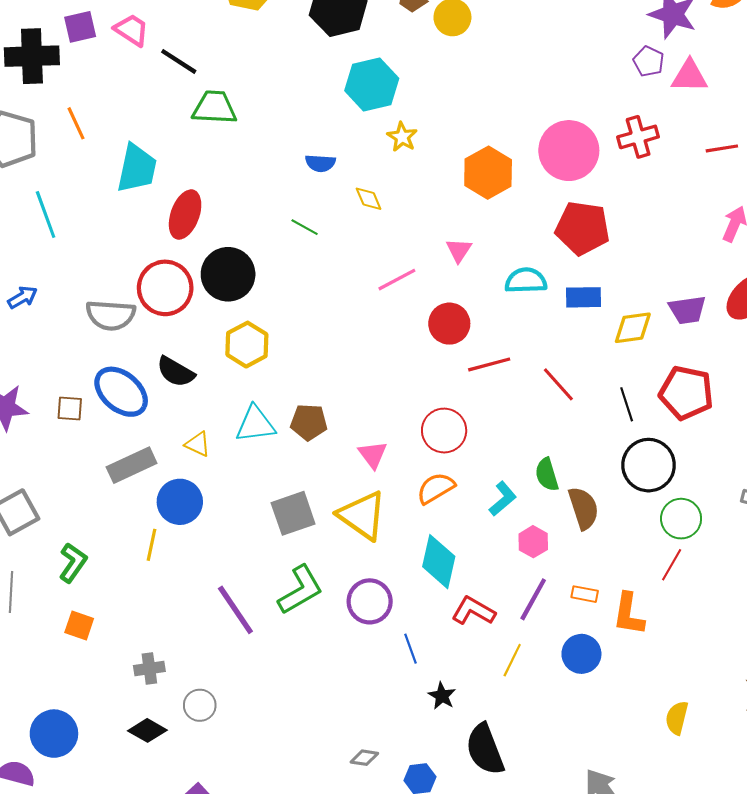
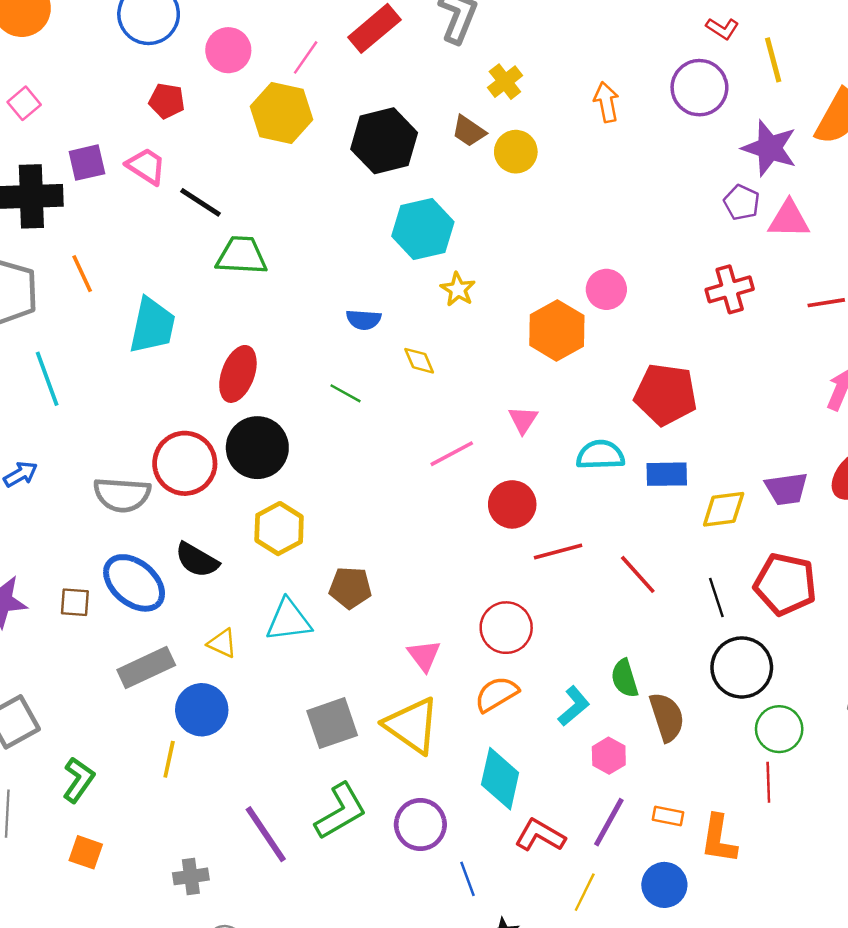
pink circle: (569, 151) -> (606, 289), moved, size x0.6
red ellipse: (185, 215) -> (238, 374), moved
brown pentagon: (309, 422) -> (350, 588), moved
red line: (672, 565) -> (768, 782), turned -32
gray cross: (149, 669) -> (191, 876), moved

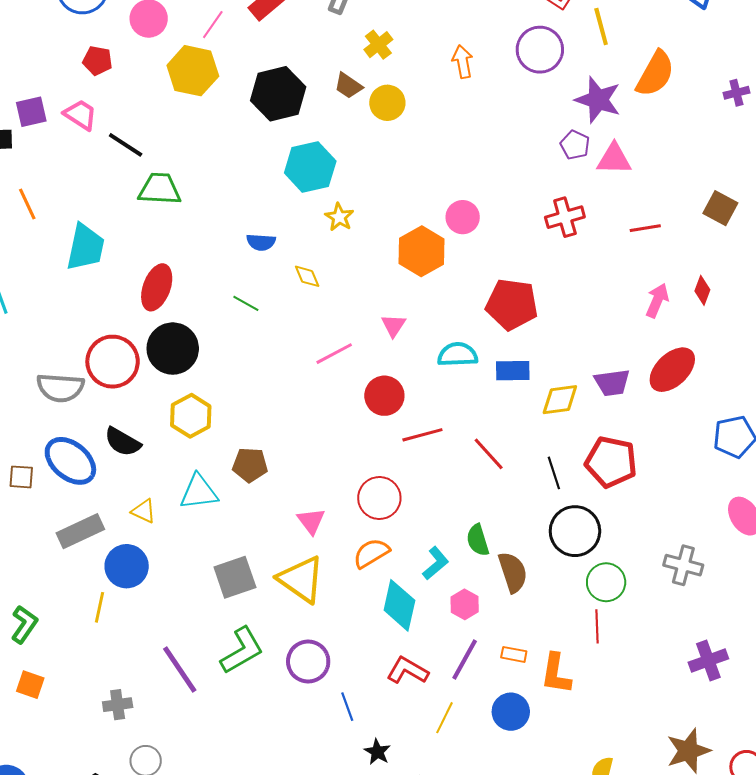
cyan diamond: (500, 779) -> (399, 605), moved

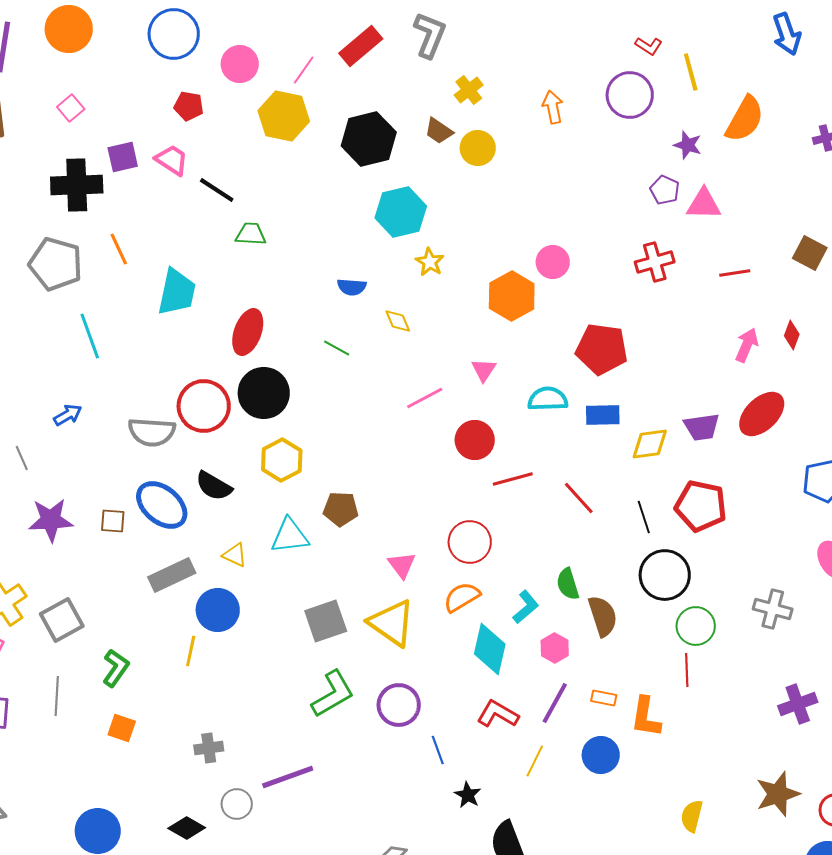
purple star: (598, 100) -> (688, 145), size x0.6
green trapezoid: (160, 189) -> (251, 234), size x0.7
purple line: (180, 670) -> (288, 777), moved, turned -76

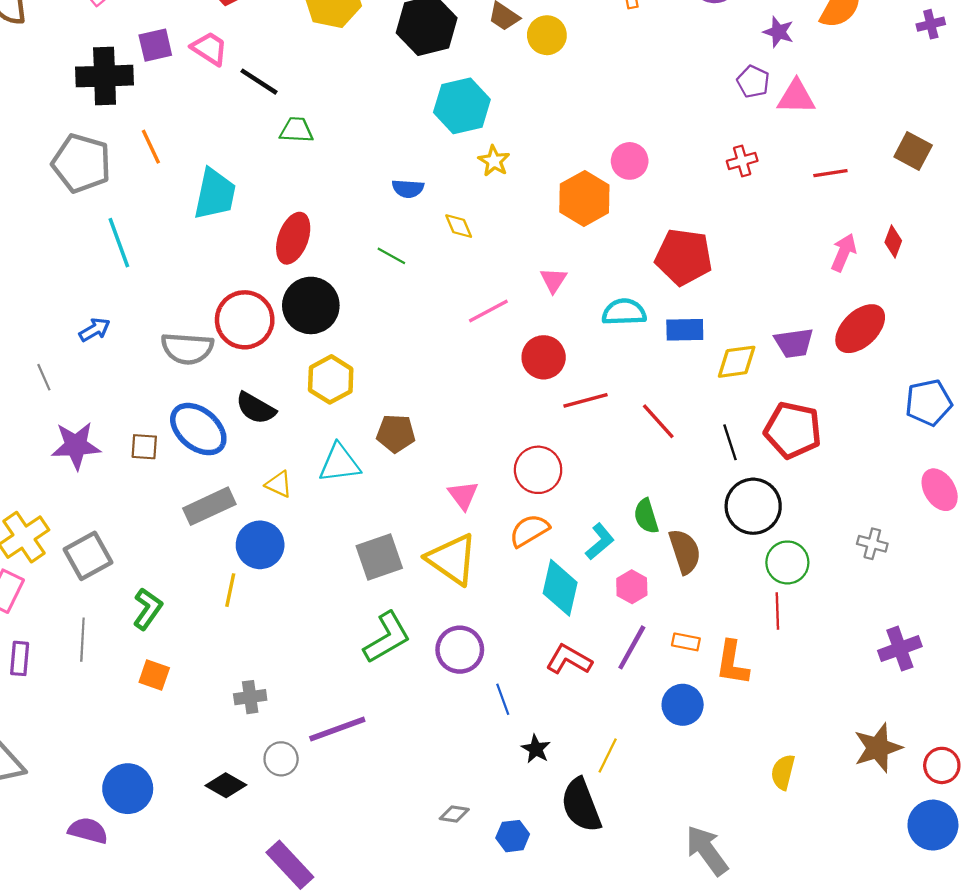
red cross: (655, 262) -> (742, 161), size x0.7
gray cross: (773, 609) -> (872, 544), size x0.7
yellow line: (535, 761) -> (608, 756), moved

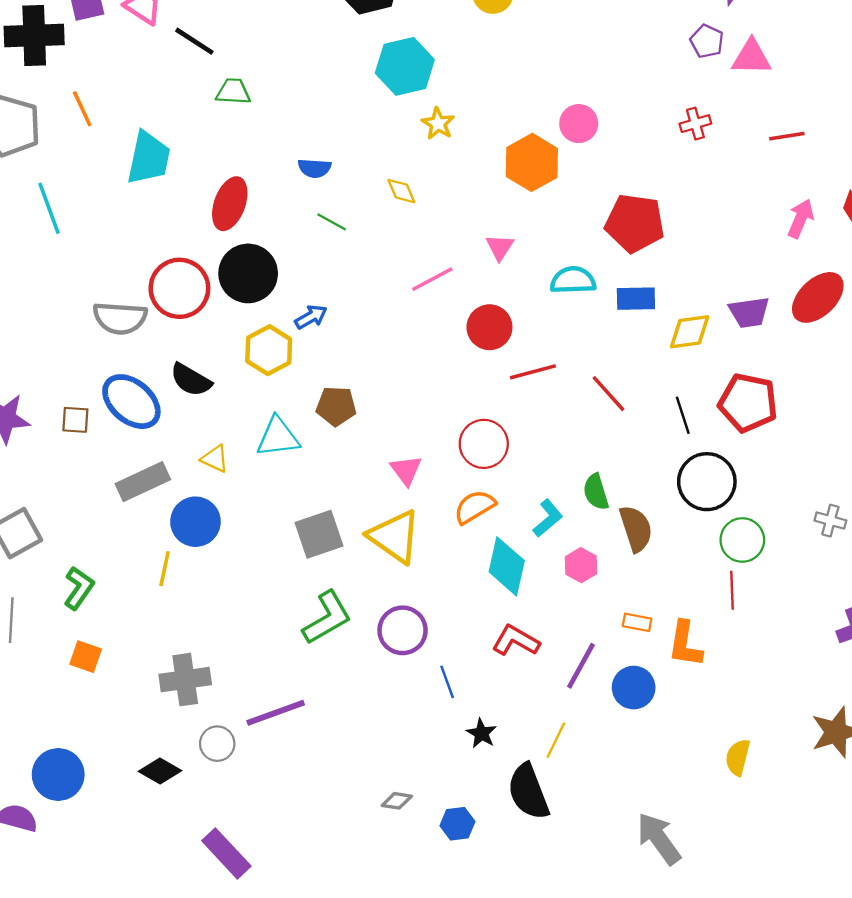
blue semicircle: (408, 189) -> (314, 168), moved
blue arrow: (95, 330) -> (311, 317), moved
purple line: (632, 647) -> (581, 666), moved
gray cross: (250, 697) -> (185, 680), size x1.5

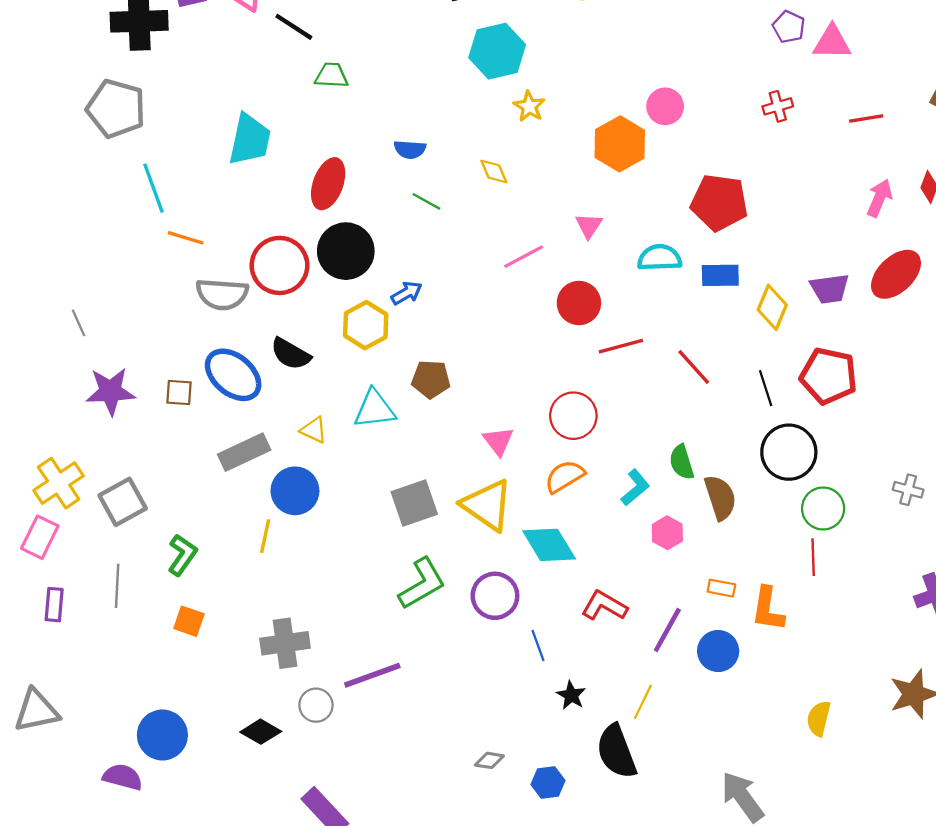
orange line: (82, 109) -> (186, 238), moved, turned -48
yellow diamond: (690, 332) -> (772, 307), turned -60
cyan diamond: (507, 566) -> (549, 545), moved, turned -44

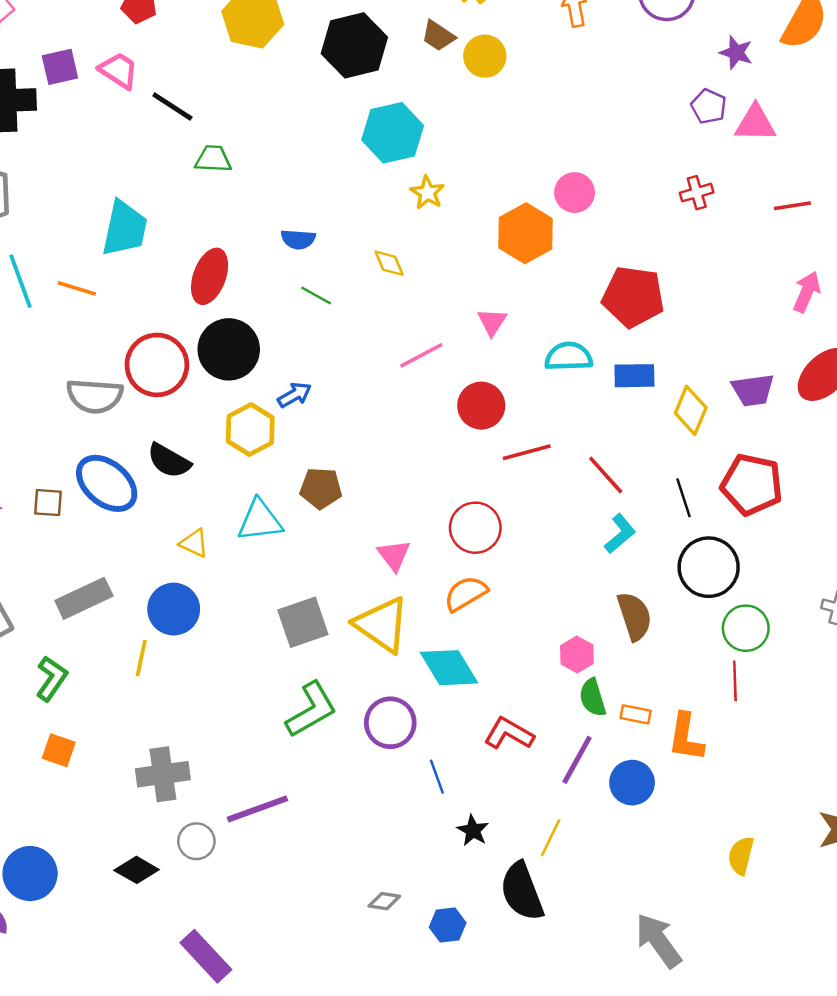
orange line: (186, 238) -> (77, 288), moved
gray rectangle: (244, 452) -> (84, 598), moved
green semicircle: (682, 462) -> (593, 698), moved
cyan L-shape: (635, 488) -> (620, 534), moved

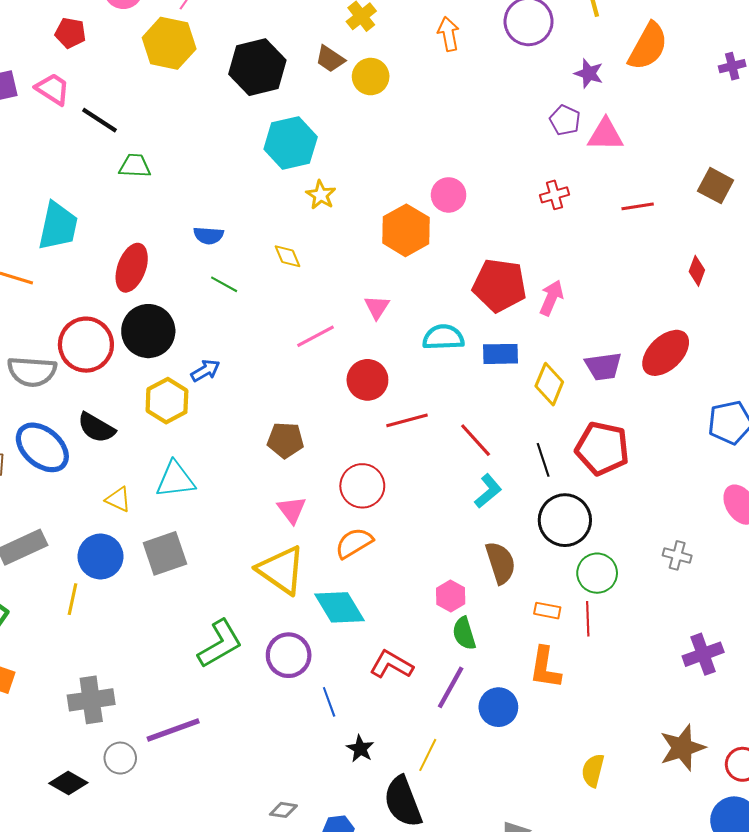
pink arrow: (807, 292) -> (551, 298), moved
brown pentagon: (321, 488) -> (285, 440), moved
gray square: (303, 622) -> (165, 553), moved
orange rectangle: (636, 714) -> (547, 611), moved

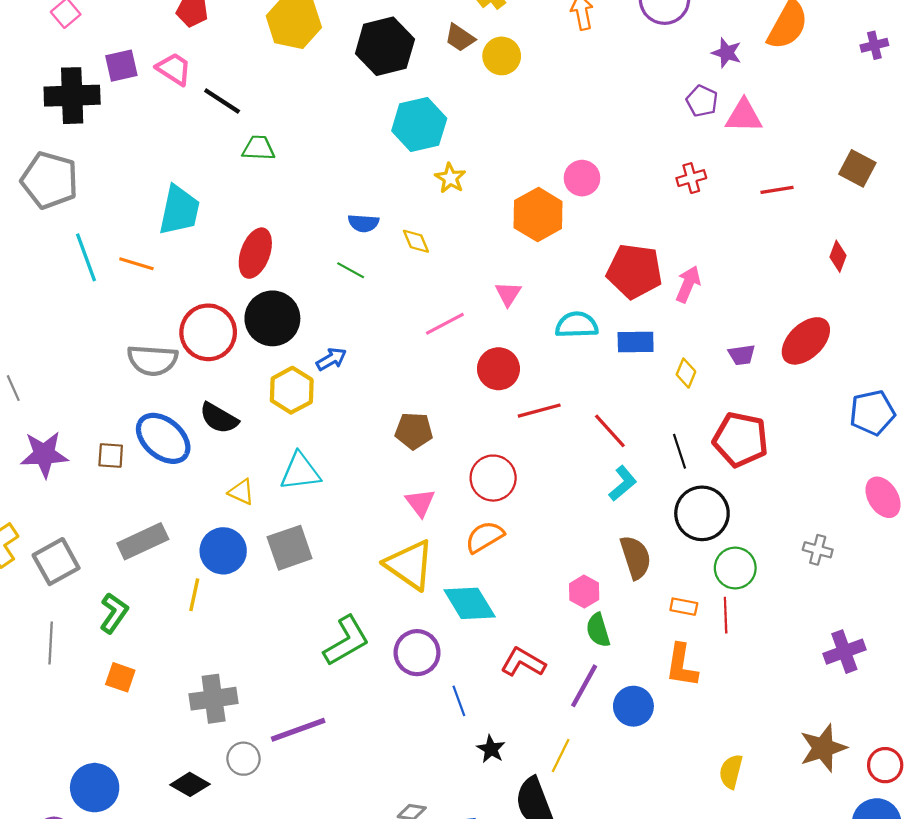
blue semicircle: (209, 235) -> (363, 223), moved
purple trapezoid: (603, 366) -> (742, 355), size x0.7
yellow diamond: (549, 384) -> (686, 373), size x0.7

